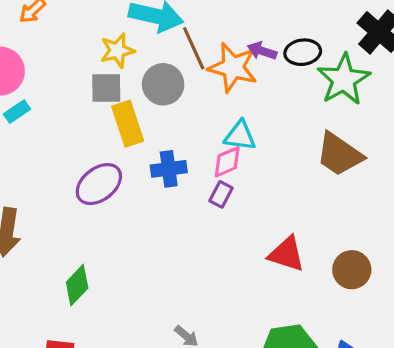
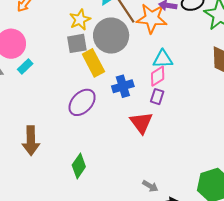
gray circle: (163, 84) -> (111, 36), size x1.4
red triangle: (287, 254) -> (141, 123), moved, turned 45

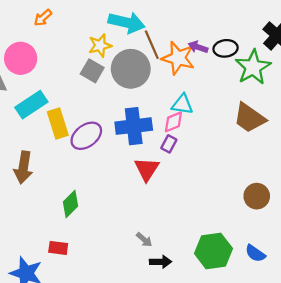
gray square: (77, 43) -> (92, 71), turned 30
yellow rectangle: (93, 63) -> (58, 123), moved
cyan rectangle: (25, 67) -> (31, 105), moved, size x1.8
blue cross: (123, 86) -> (134, 126), size x1.5

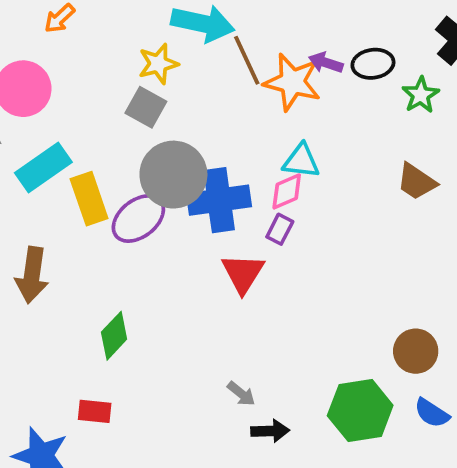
green star: (253, 67) -> (421, 95), size x0.6
gray circle: (131, 69) -> (173, 175), moved
brown trapezoid: (249, 118) -> (416, 182), size x0.7
brown circle: (257, 196) -> (416, 351), moved

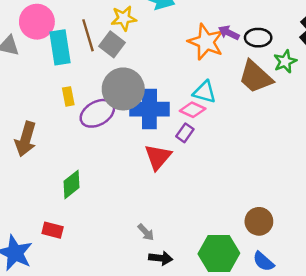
brown line: (247, 60) -> (88, 35), moved
cyan rectangle: (43, 167) -> (60, 47), moved, turned -72
brown trapezoid: (416, 182) -> (256, 77), moved, size x1.4
pink diamond: (287, 191) -> (193, 110), turned 40
yellow rectangle: (89, 199) -> (68, 96), size x0.6

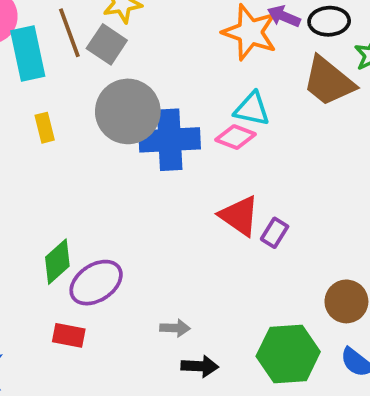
purple ellipse: (97, 113) -> (96, 283), moved
purple rectangle: (185, 133) -> (275, 233), moved
red triangle: (158, 157) -> (239, 216), moved, turned -32
red rectangle: (53, 230) -> (69, 335), moved
gray arrow: (146, 232) -> (175, 328), turned -42

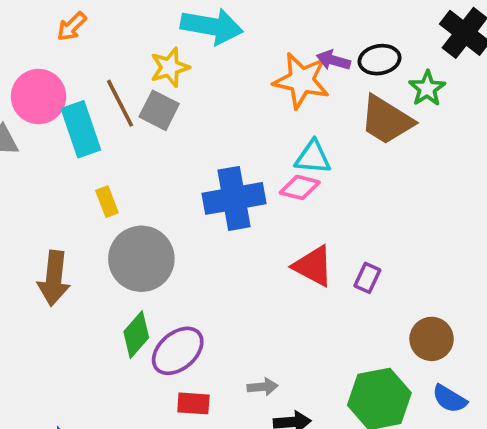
gray circle: (128, 111) -> (141, 259), moved
purple rectangle: (275, 233) -> (367, 278), moved
red rectangle: (69, 335) -> (193, 403), moved

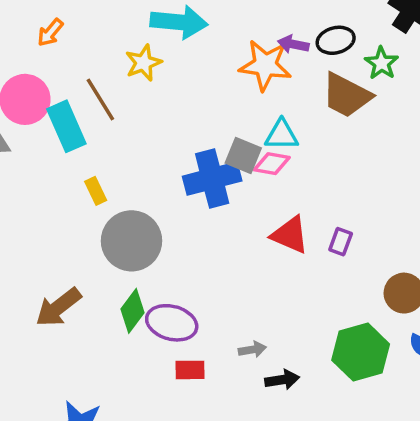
gray square: (159, 110) -> (243, 156), moved
brown arrow: (54, 278) -> (58, 307), moved, turned 51
purple ellipse: (178, 351) -> (172, 323), turned 60

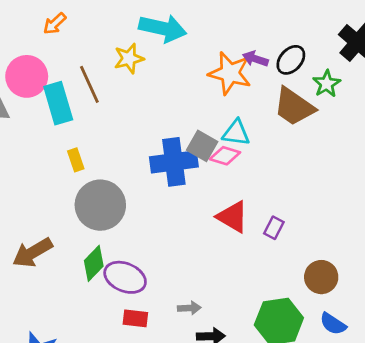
black ellipse: (336, 40) -> (291, 60), turned -40

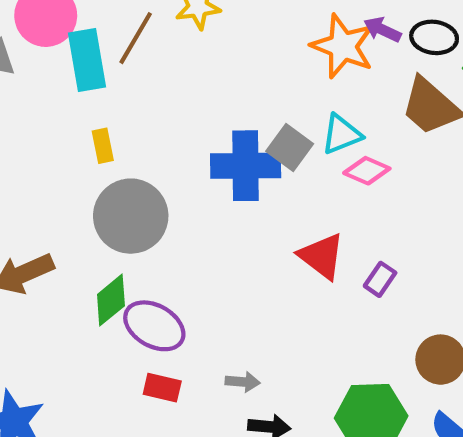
black ellipse: (291, 60) -> (434, 37), turned 48
brown line: (89, 84) -> (136, 38), turned 48
cyan triangle: (236, 133) -> (341, 134), turned -36
pink diamond: (225, 156) -> (367, 171), moved

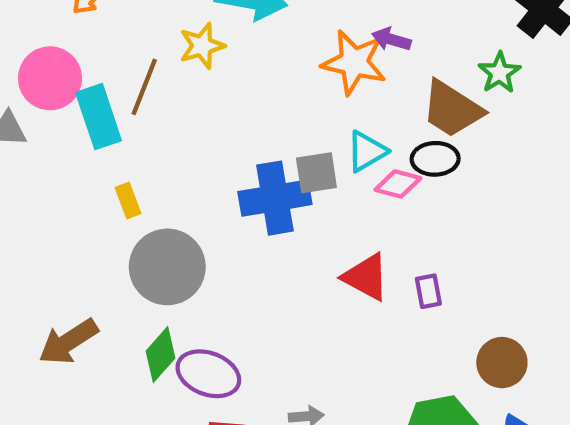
black ellipse: (434, 37) -> (435, 159), moved
gray square: (290, 147) -> (316, 173), turned -36
purple rectangle: (380, 279) -> (428, 291), turned -36

